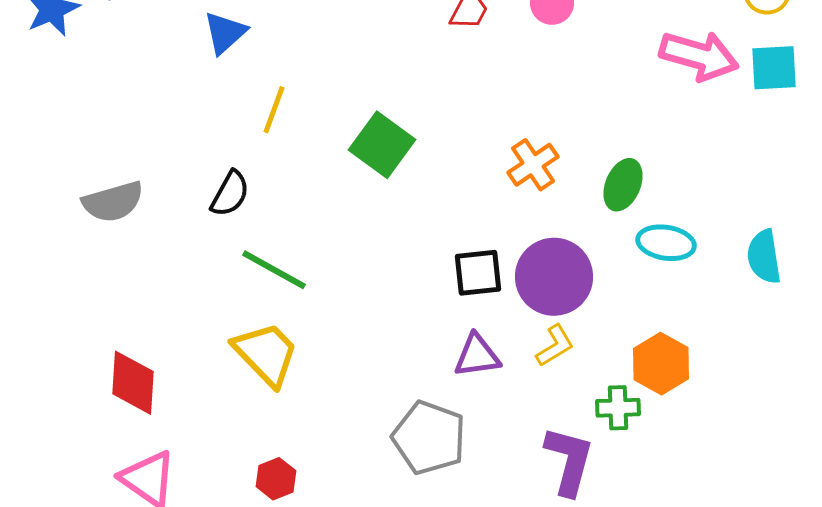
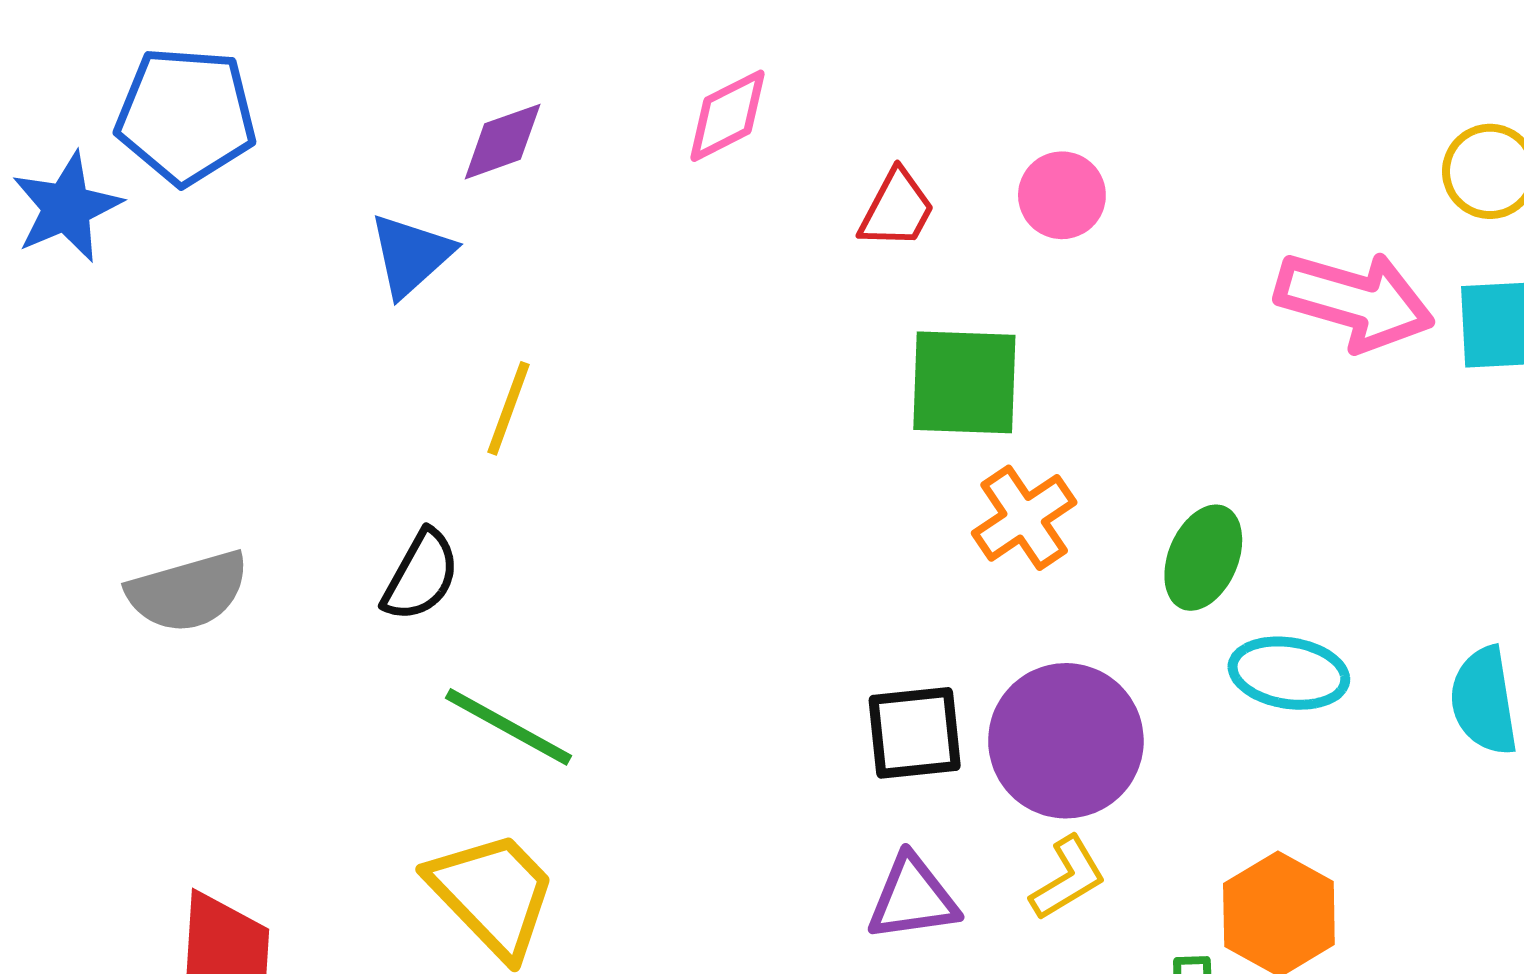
green square: (382, 145) -> (964, 382), moved, turned -34

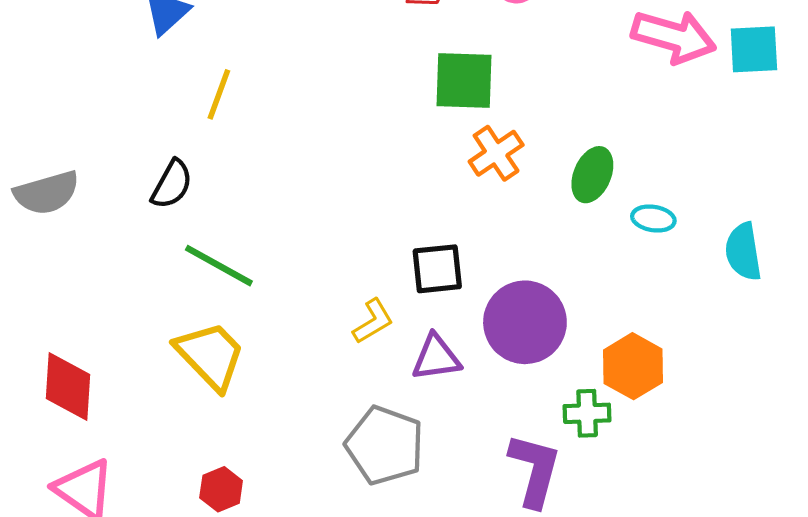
cyan ellipse: (1289, 673) -> (653, 219), moved, size x0.7
purple circle: (1066, 741) -> (525, 322), moved
yellow L-shape: (1068, 878) -> (373, 321), moved

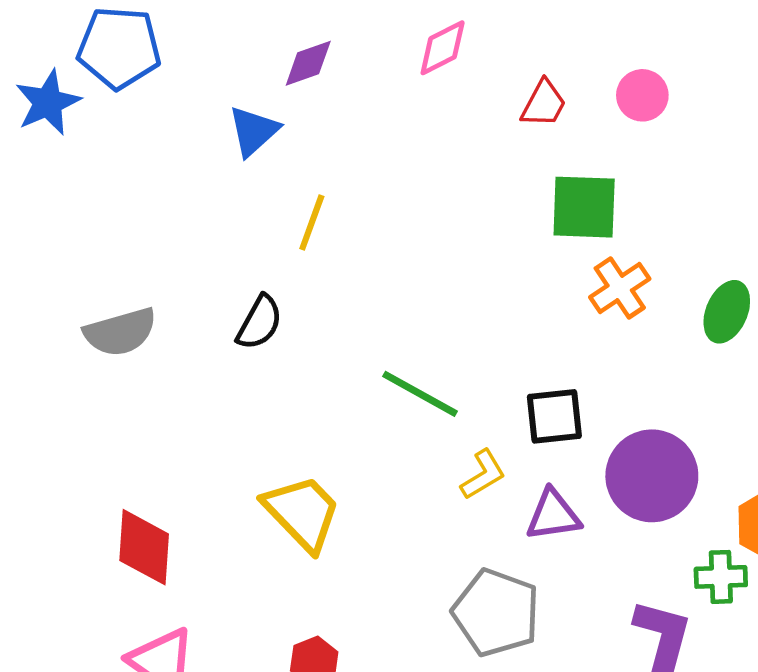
green line: (219, 266) -> (420, 394), moved

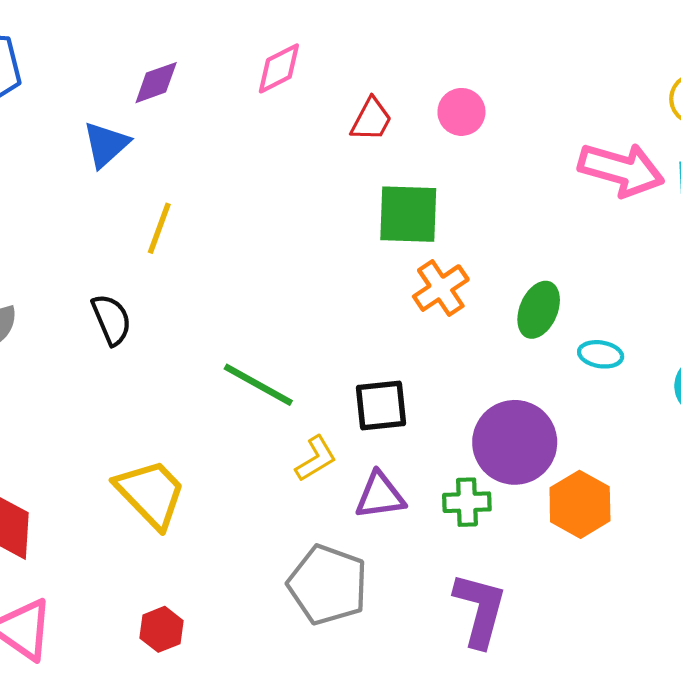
black semicircle: (259, 322) -> (111, 320), turned -52
purple circle: (652, 476) -> (515, 442), moved
green cross: (721, 577) -> (467, 502), moved

